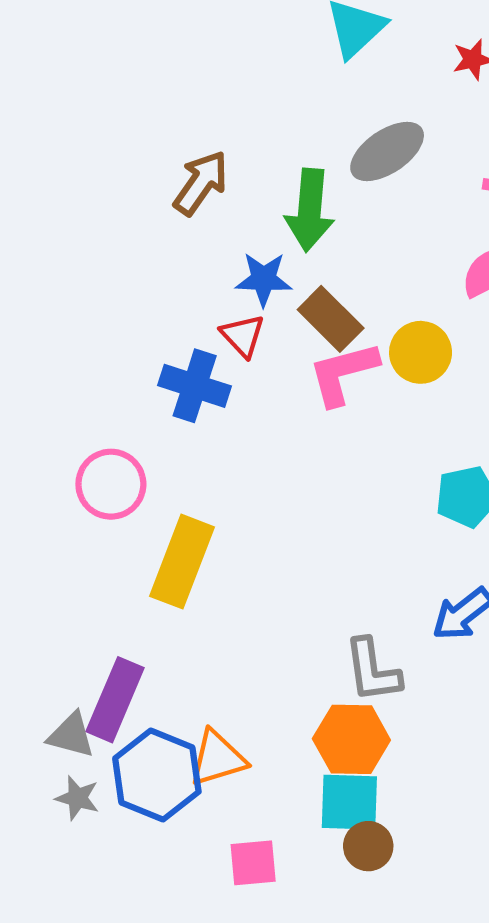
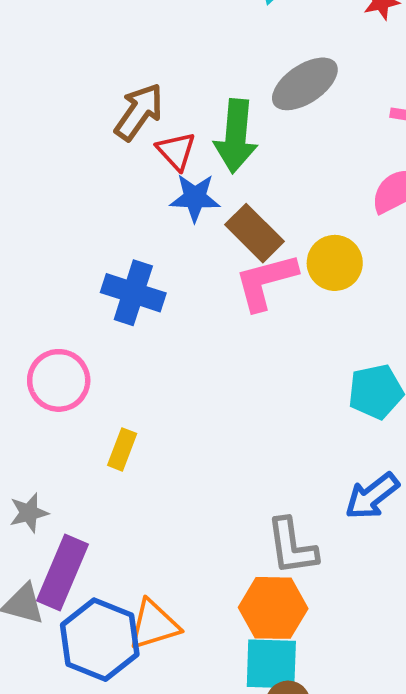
red triangle: (243, 336) -> (176, 151), moved
yellow rectangle: (182, 562) -> (122, 449), size x0.5
gray star: (77, 798) -> (29, 513), moved, turned -30

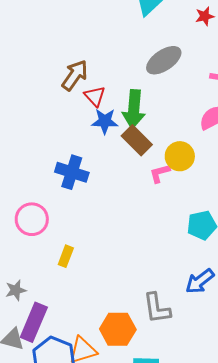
green arrow: (236, 136) -> (134, 109), moved
pink L-shape: (266, 282) -> (160, 173), moved, size x0.6
orange hexagon: (273, 608) -> (118, 329), moved

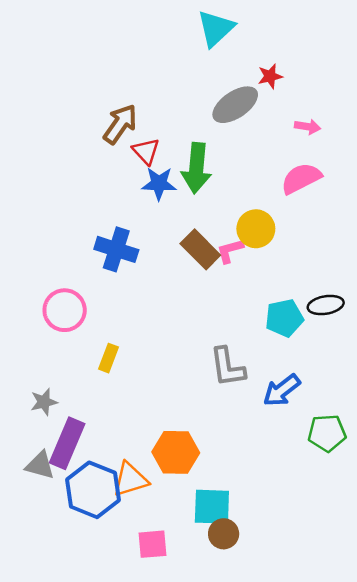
red star: (205, 16) -> (270, 76), moved
brown rectangle: (137, 140) -> (200, 249), moved
gray L-shape: (157, 308) -> (227, 367), moved

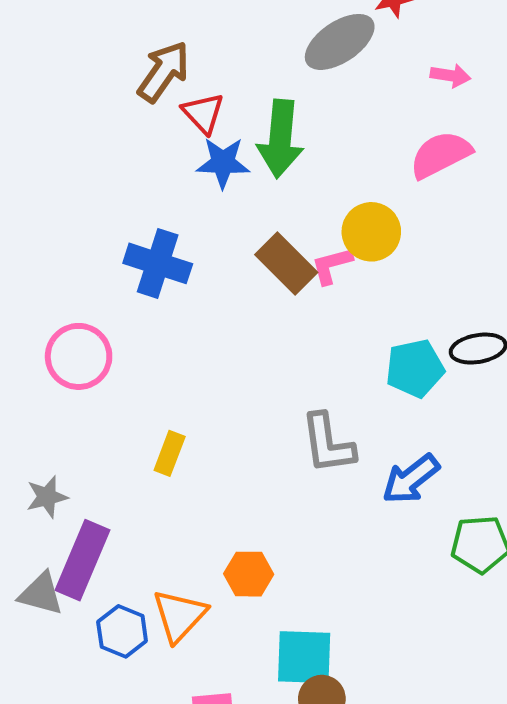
yellow rectangle: (109, 358) -> (170, 453), moved
orange hexagon: (176, 452) -> (249, 574), size x0.7
orange triangle: (130, 480) -> (179, 616), turned -30
blue hexagon: (93, 490) -> (122, 631), size x0.6

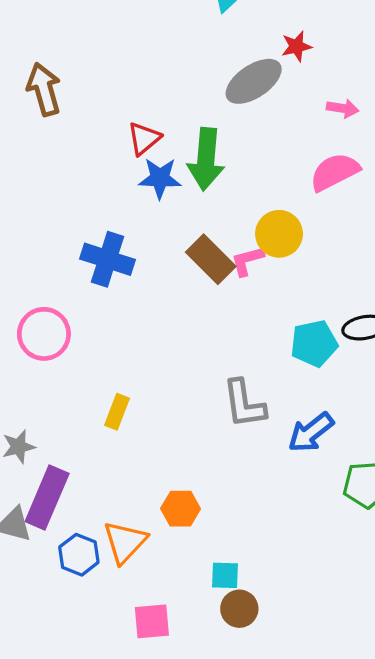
brown arrow: (164, 72) -> (44, 89), moved, turned -51
red triangle: (203, 113) -> (144, 139), turned 33
cyan square: (304, 657) -> (225, 575), size x0.6

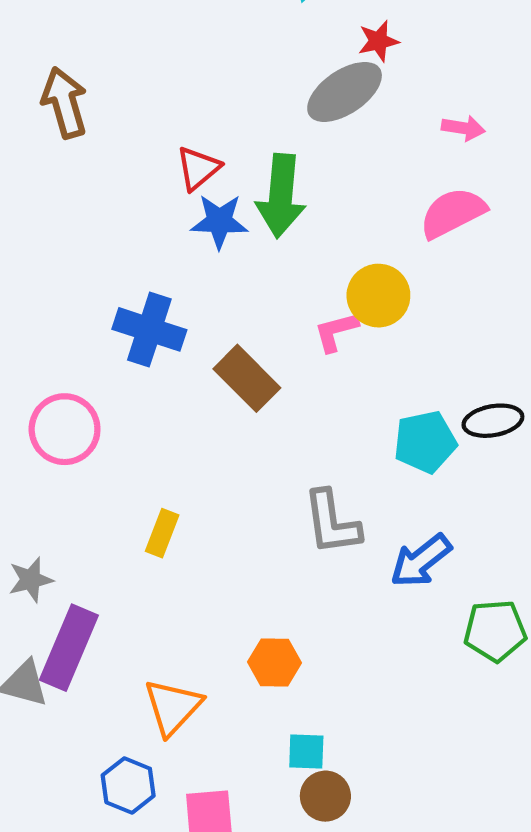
red star: (297, 46) -> (378, 41), moved
brown rectangle: (211, 259) -> (247, 378), moved
orange hexagon: (181, 509) -> (275, 662), moved
blue hexagon: (79, 555) -> (128, 785), moved

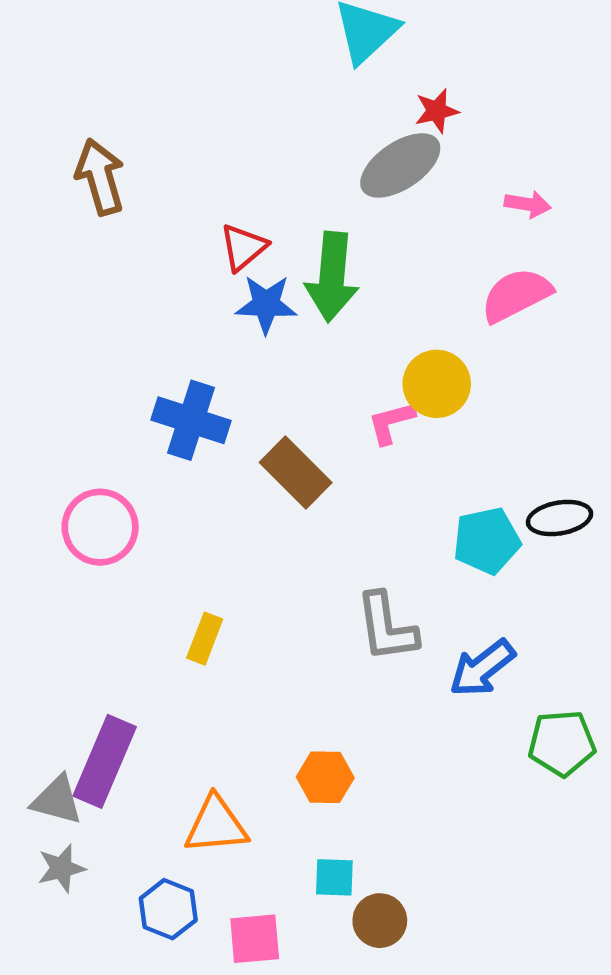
gray star: (31, 580) -> (61, 868), moved
orange triangle: (173, 707) -> (216, 825), turned 42
cyan square: (306, 752) -> (334, 877), moved

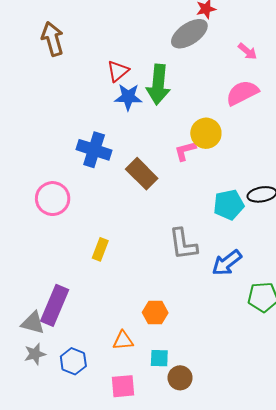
pink arrow: (528, 204) -> (247, 51), turned 30
orange triangle: (216, 825) -> (123, 341), moved, size x0.7
blue hexagon: (168, 909) -> (73, 361), moved

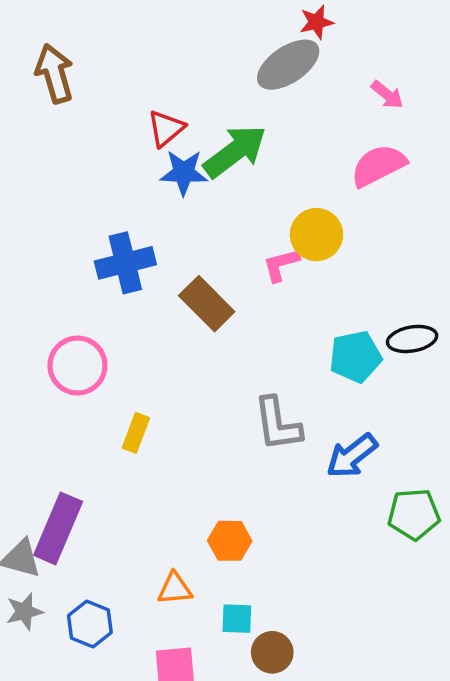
green arrow: (158, 85) -> (235, 151), turned -132
blue cross: (94, 150) -> (125, 263), turned -32
pink circle: (53, 199) -> (77, 366), moved

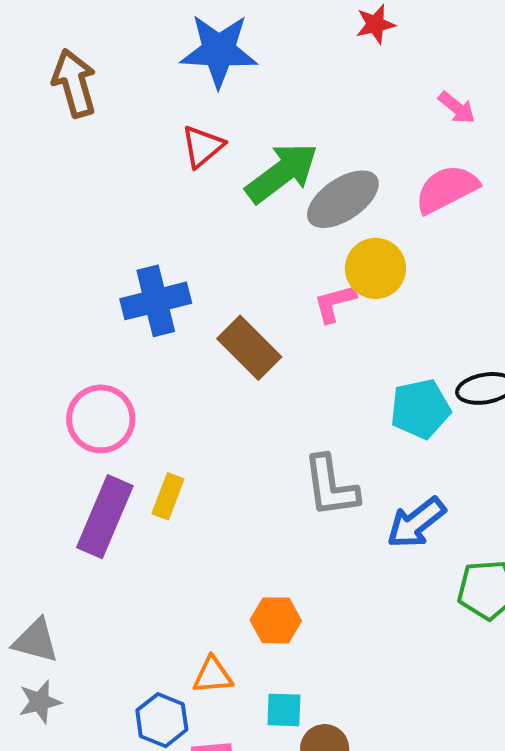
gray ellipse: (288, 65) -> (343, 199), moved
blue star: (184, 173) -> (219, 51), moved, size x1.4
purple rectangle: (58, 528) -> (105, 517), moved
blue hexagon: (90, 624) -> (162, 720), moved

